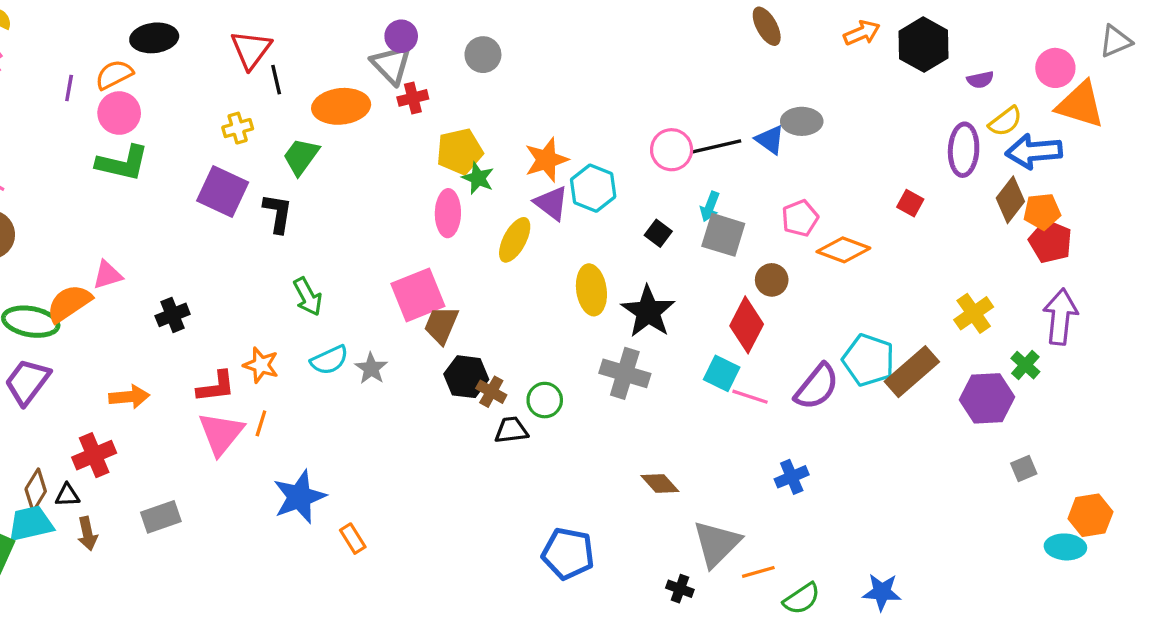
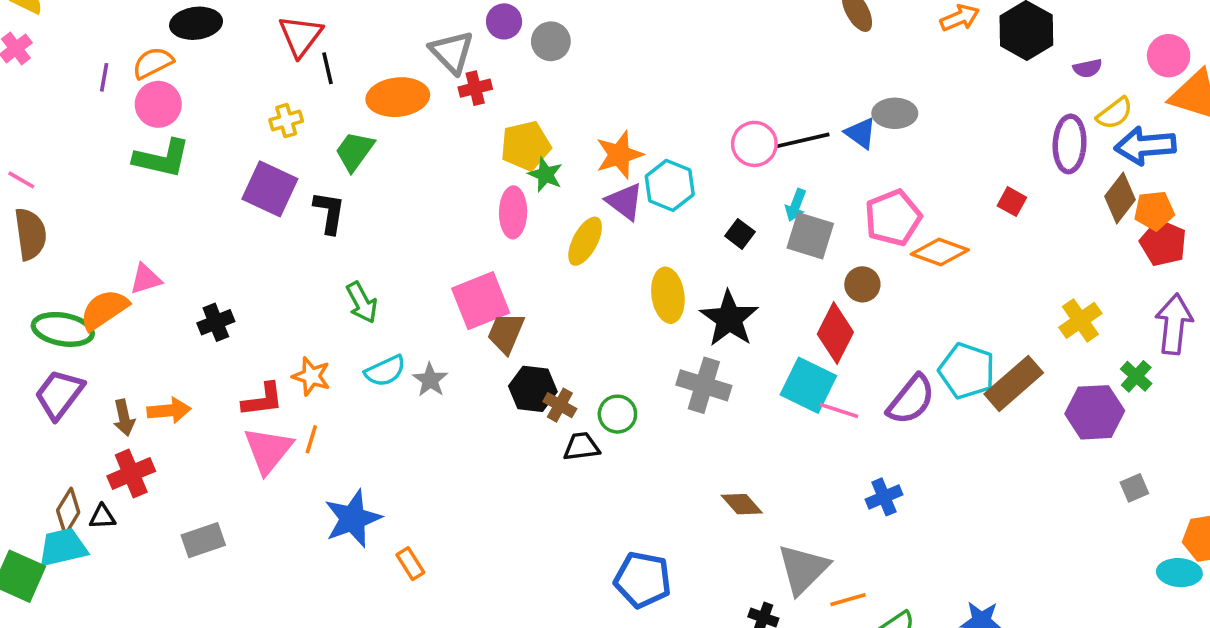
purple circle: (401, 36) -> (504, 21), moved
pink pentagon: (800, 218) -> (893, 218), size x1.4
cyan square: (722, 373) -> (808, 385), size x1.4
brown arrow: (87, 534) -> (124, 418), moved

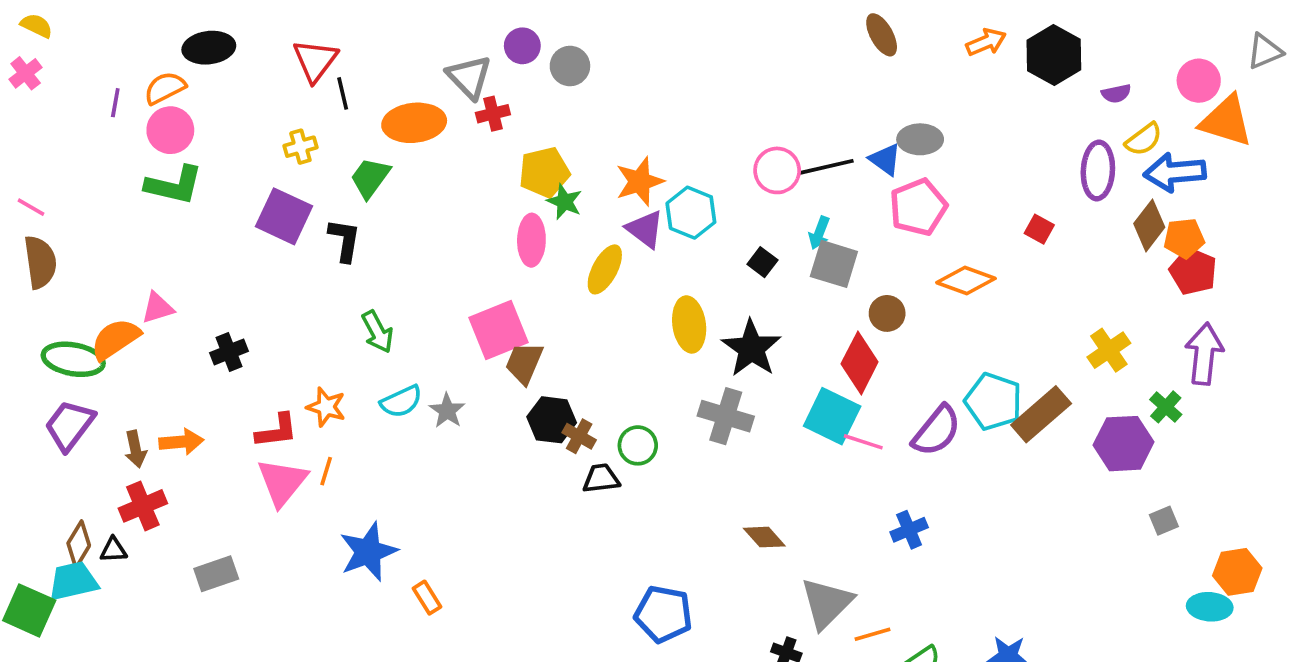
pink pentagon: (893, 218) -> (918, 207), moved

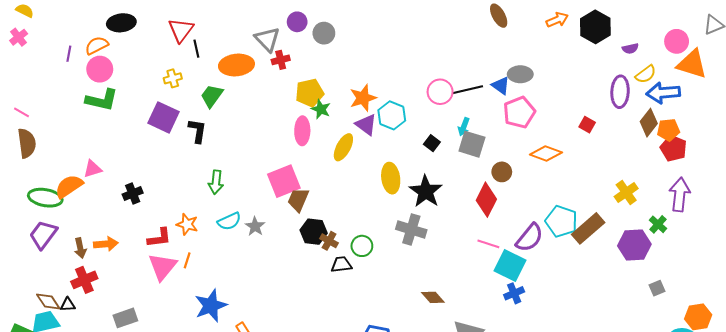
green arrow: (377, 332) -> (216, 182), turned 35
cyan square: (832, 416) -> (510, 265), moved
brown diamond: (79, 544) -> (48, 301), turned -65

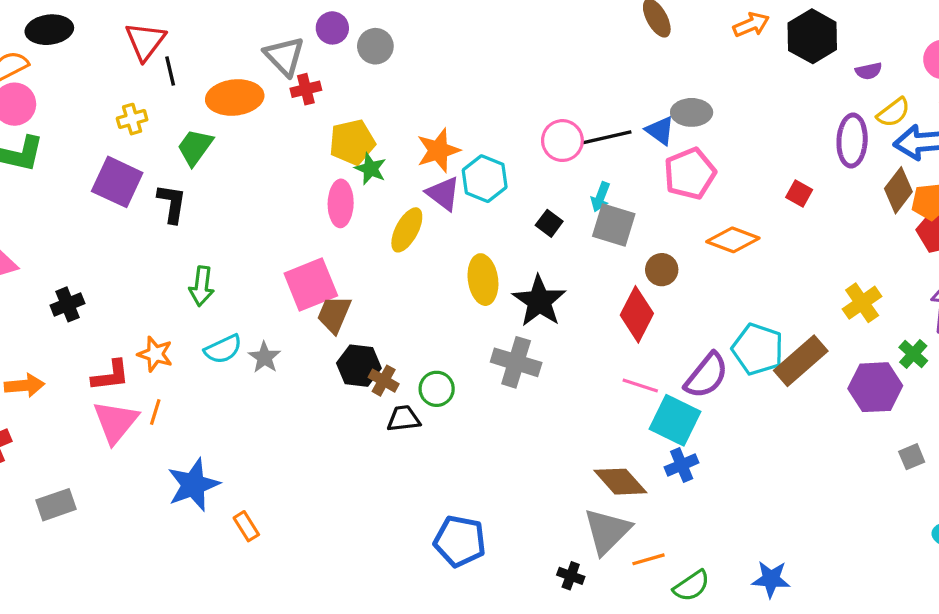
brown diamond: (433, 297) -> (620, 482), moved, size x1.4

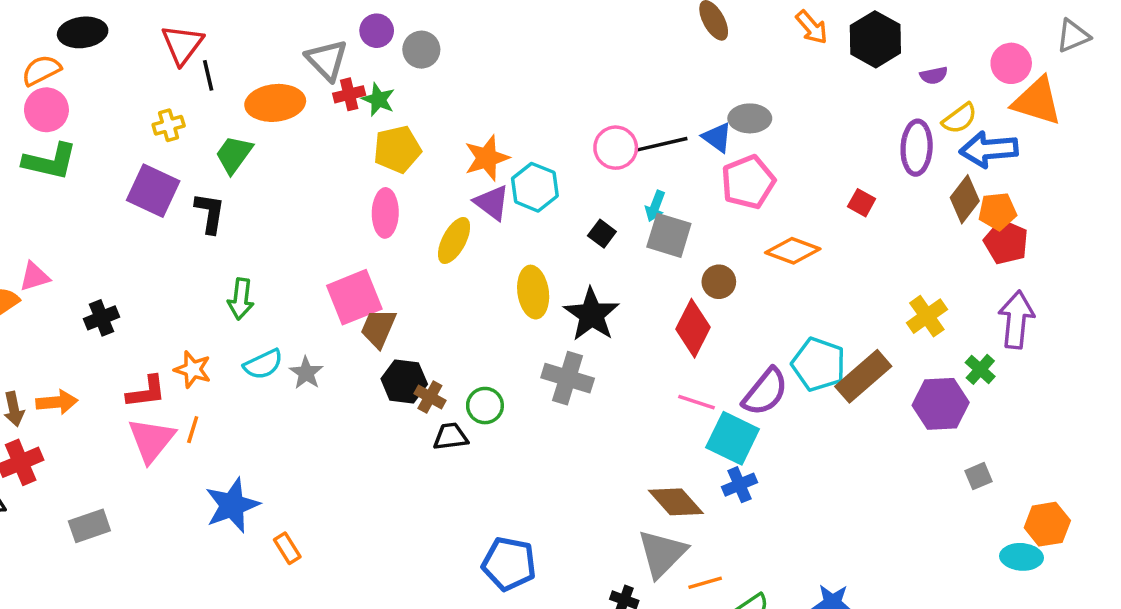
orange arrow: (751, 25) -> (812, 27), turned 72
green star: (370, 169) -> (378, 99), moved

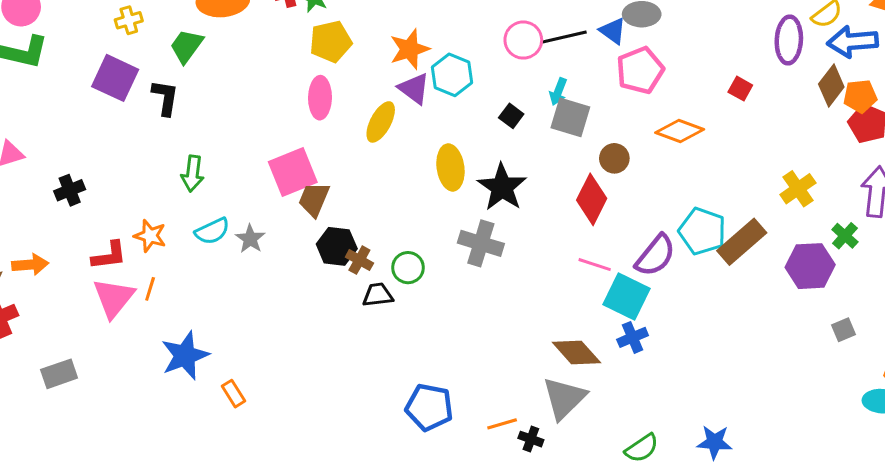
orange line: (705, 583) -> (502, 424), moved

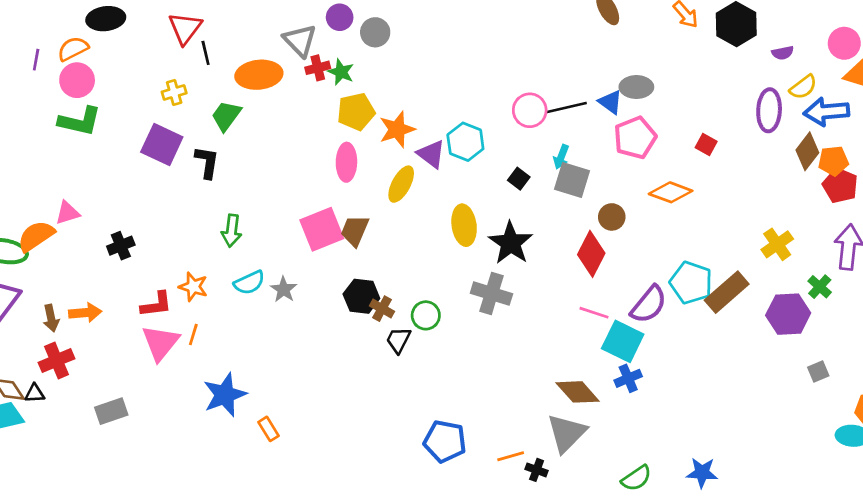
orange star: (410, 49) -> (397, 129), moved
red square: (740, 89) -> (706, 144), moved
brown trapezoid: (314, 199) -> (355, 231), moved
black trapezoid: (378, 295) -> (398, 340), turned -56

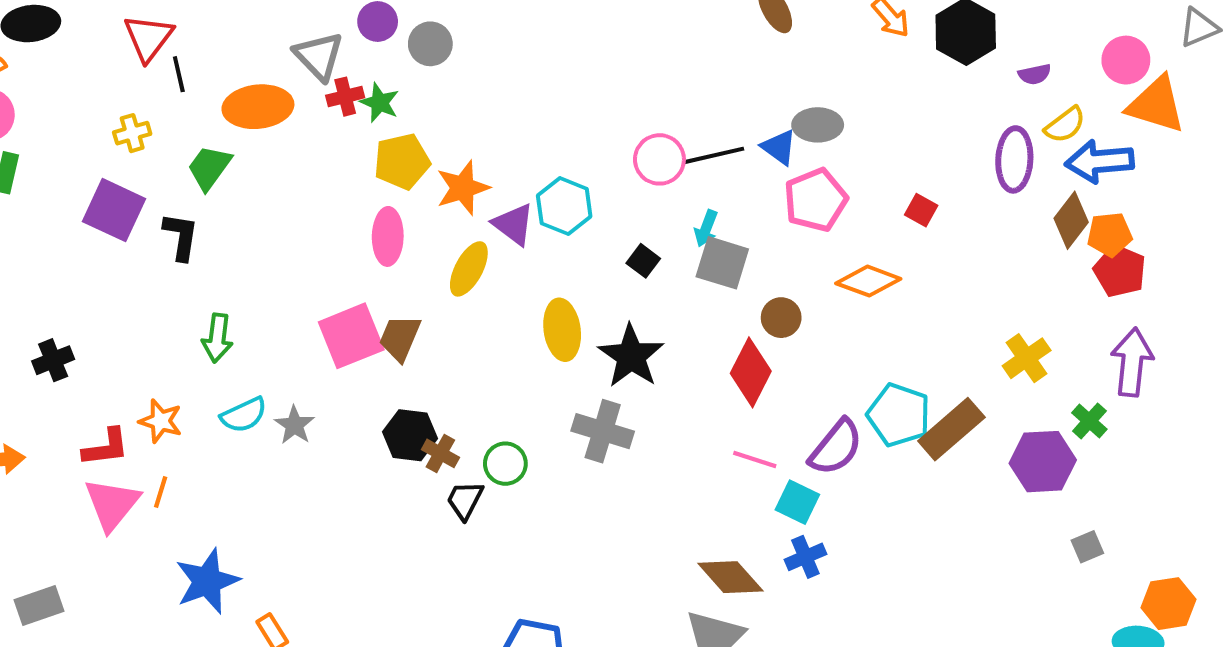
cyan square: (623, 341) -> (797, 502), size x0.7

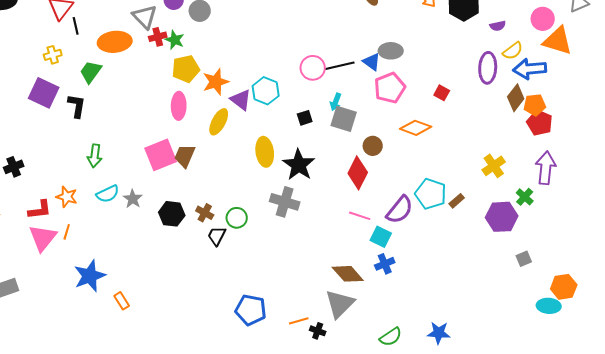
black square: (643, 261) -> (305, 118), turned 35
brown rectangle: (951, 429) -> (457, 201), size x0.5
black hexagon: (410, 435) -> (172, 214), moved

